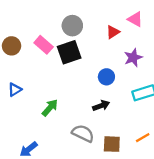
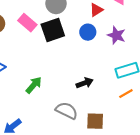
purple star: (133, 58) -> (116, 35), turned -30
blue circle: (106, 77) -> (88, 32), moved
orange line: (143, 138) -> (126, 94), moved

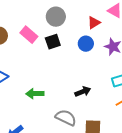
black square: (53, 30) -> (53, 42), size x0.7
green arrow: (34, 85) -> (35, 94), turned -132

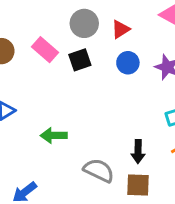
red triangle: (94, 23) -> (121, 29), moved
black arrow: (83, 92) -> (138, 151), moved, turned 112

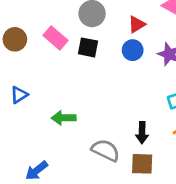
red triangle: (121, 29) -> (137, 24), moved
black square: (80, 60) -> (88, 47), turned 30

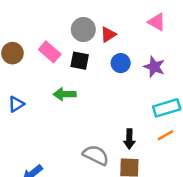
red triangle: (137, 24) -> (108, 34), moved
green arrow: (64, 118) -> (65, 94), moved

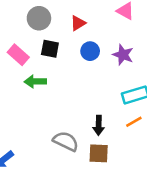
gray circle: (83, 29) -> (39, 18), moved
pink rectangle: (50, 52) -> (18, 55), moved

